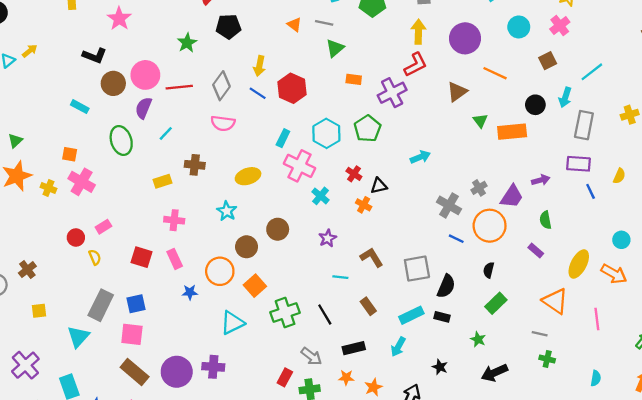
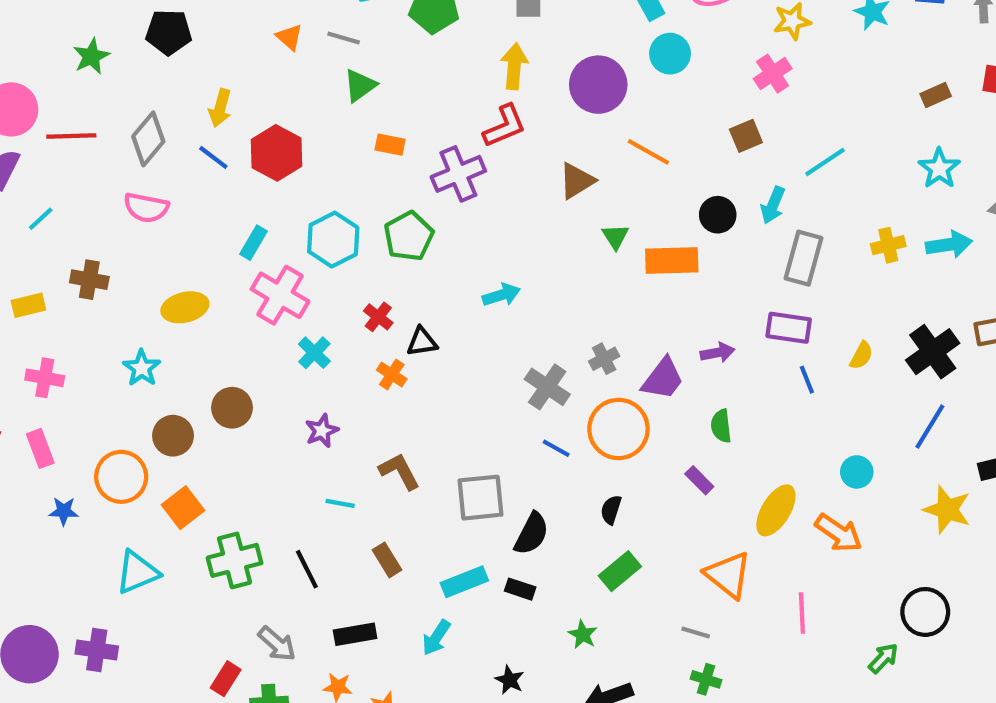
cyan circle: (519, 27) -> (670, 54), moved

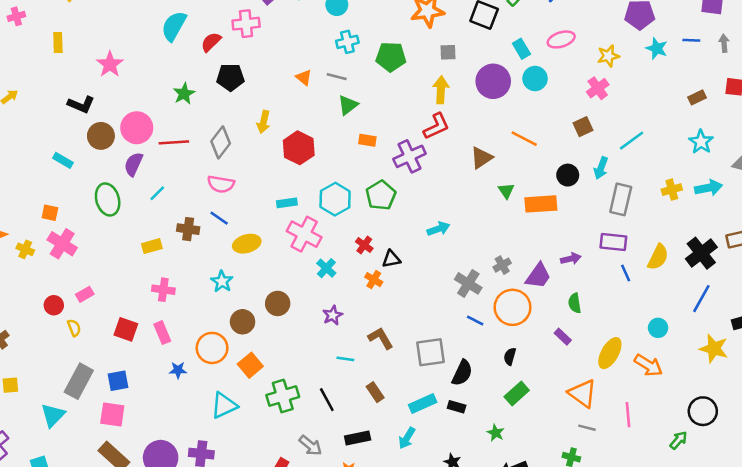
purple circle: (598, 85) -> (493, 81), moved
blue line: (213, 157) -> (219, 218), moved
cyan rectangle: (254, 243) -> (287, 203), turned 54
yellow semicircle: (861, 355) -> (658, 257), size x1.5
gray line: (696, 632) -> (587, 428), moved

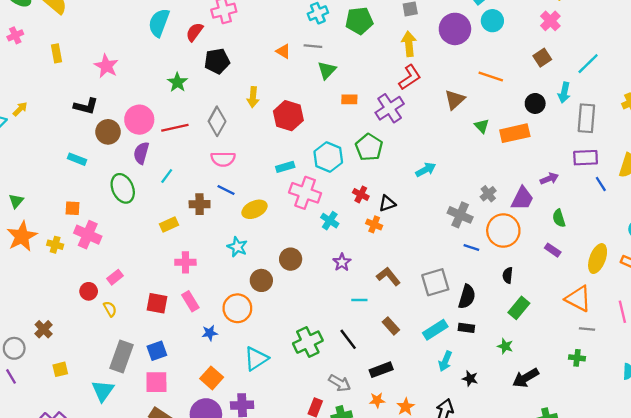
orange square: (250, 365) -> (212, 378), moved
cyan arrow: (407, 438) -> (445, 361), moved

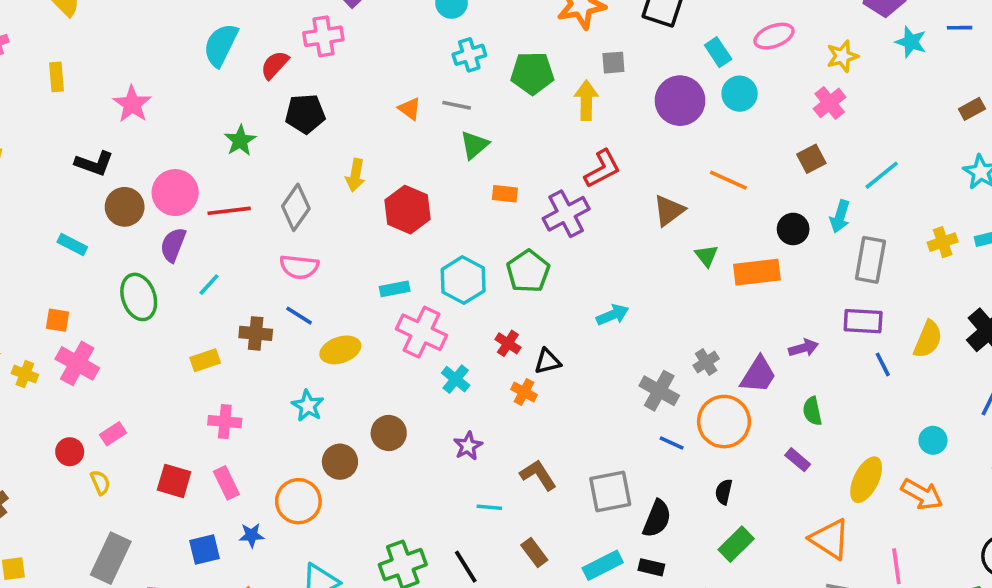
yellow arrow: (409, 44) -> (586, 100), moved
blue square: (157, 351) -> (204, 549), moved

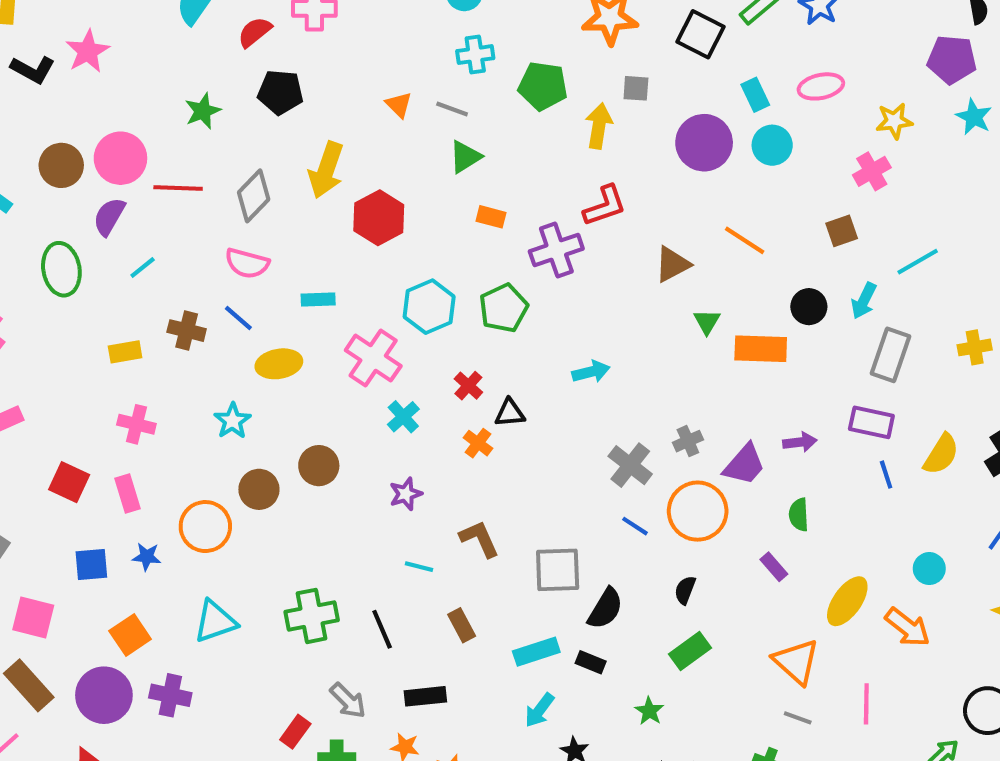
black L-shape: (94, 163) -> (33, 70), moved
yellow arrow: (355, 175) -> (326, 170), size x1.5
cyan rectangle: (395, 289) -> (318, 299), moved

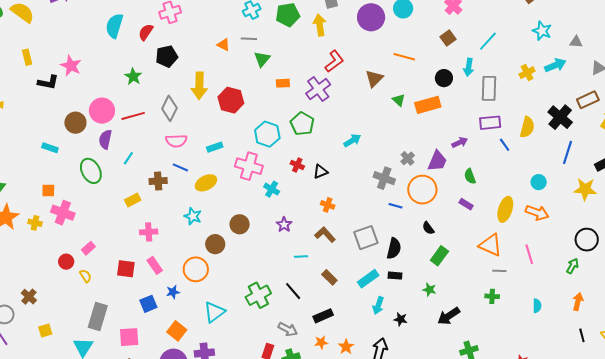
orange cross: (478, 443) -> (328, 205), moved
black semicircle: (685, 590) -> (428, 228), turned -40

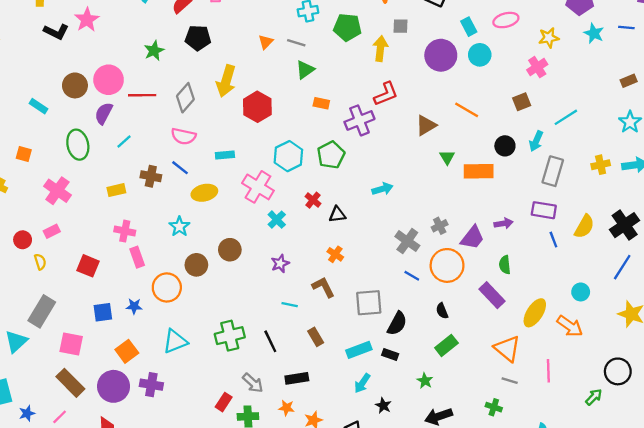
orange triangle: (223, 45) -> (266, 42), turned 32
purple rectangle: (466, 204) -> (492, 295), size x1.6
pink cross: (63, 213) -> (57, 191), moved
pink rectangle: (155, 265) -> (137, 257), moved

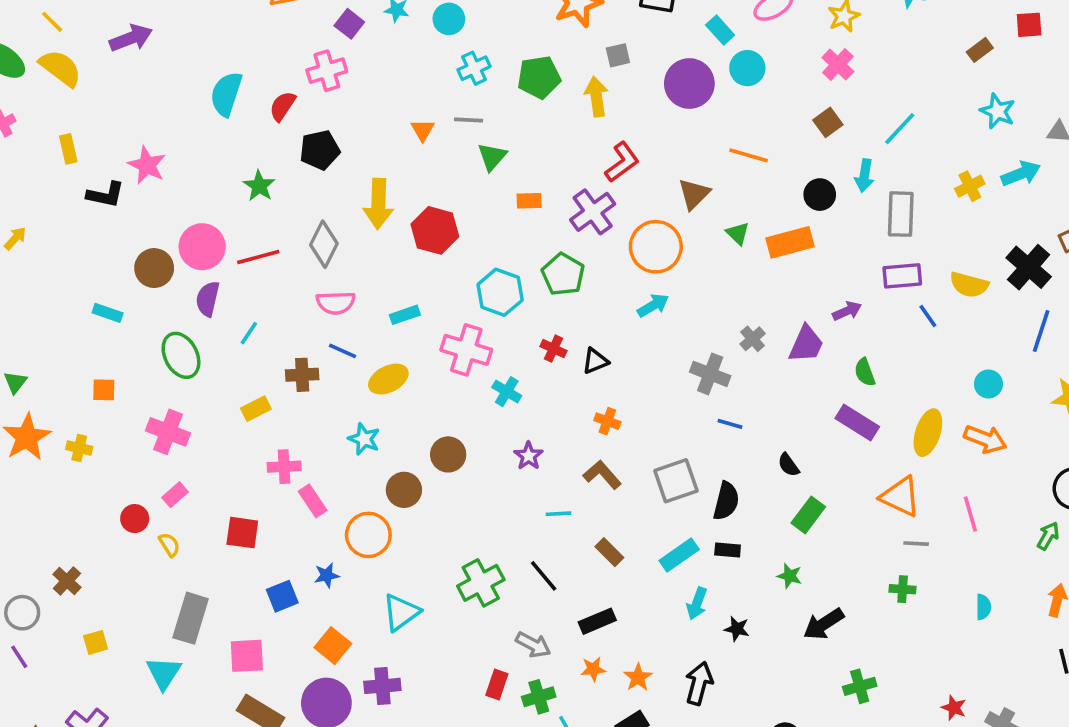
yellow semicircle: (584, 226) -> (969, 285), turned 90
orange circle: (447, 265) -> (656, 247), moved

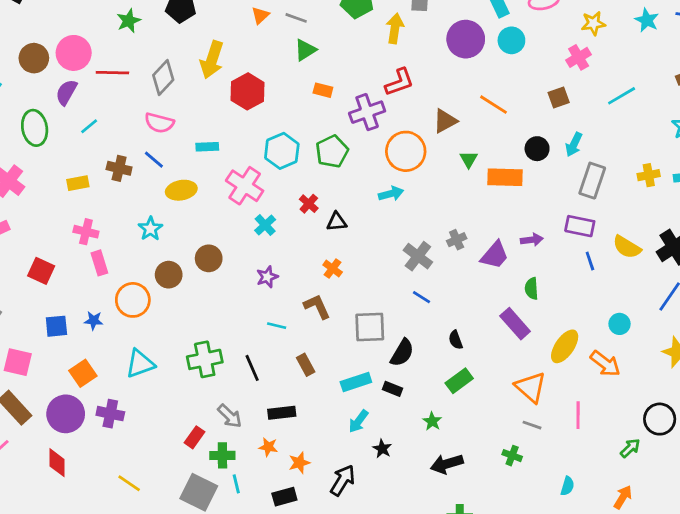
cyan line: (900, 129) -> (622, 96), moved

